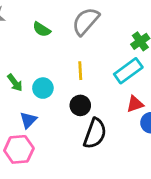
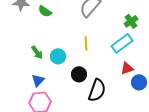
green semicircle: (42, 29) -> (45, 11), moved
black circle: (80, 105) -> (79, 74), moved
blue triangle: (28, 120) -> (38, 80), moved

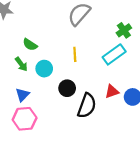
green semicircle: (45, 11) -> (30, 45), moved
red triangle: (127, 68) -> (112, 91), moved

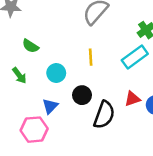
green semicircle: (30, 45) -> (30, 46), moved
green arrow: (21, 64) -> (19, 75), moved
blue triangle: (22, 95) -> (50, 106), moved

